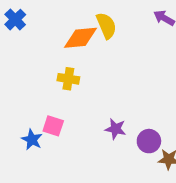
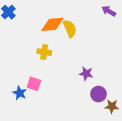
yellow semicircle: (106, 26) -> (70, 28), moved
purple star: (115, 129) -> (86, 74), moved

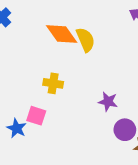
orange diamond: (52, 24) -> (62, 34), turned 60
yellow cross: (44, 52) -> (53, 83), moved

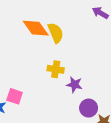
yellow cross: (53, 83) -> (56, 69), moved

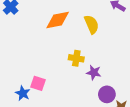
orange diamond: (36, 28) -> (58, 20), turned -65
yellow semicircle: (56, 33) -> (92, 24), moved

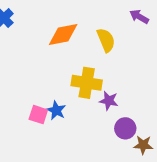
yellow cross: (76, 58) -> (87, 83), size x1.5
blue star: (23, 93) -> (56, 110), moved

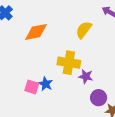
orange diamond: (63, 35) -> (36, 32), moved
yellow semicircle: (106, 40) -> (84, 30), turned -120

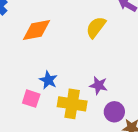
yellow cross: (69, 63) -> (72, 104), moved
blue star: (46, 84) -> (48, 80), moved

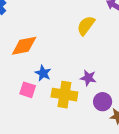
orange diamond: (36, 30) -> (24, 46), moved

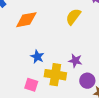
orange diamond: (24, 46) -> (26, 20), moved
pink square: (28, 90) -> (31, 85), moved

